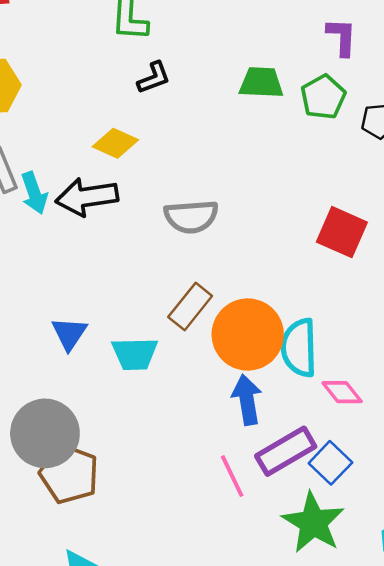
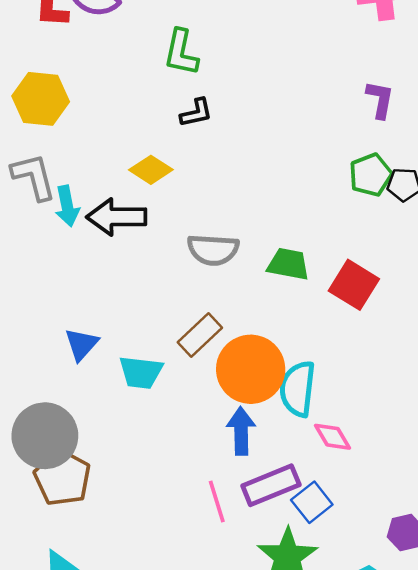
green trapezoid: (261, 83) -> (288, 264), moved
green pentagon: (323, 97) -> (371, 175), moved

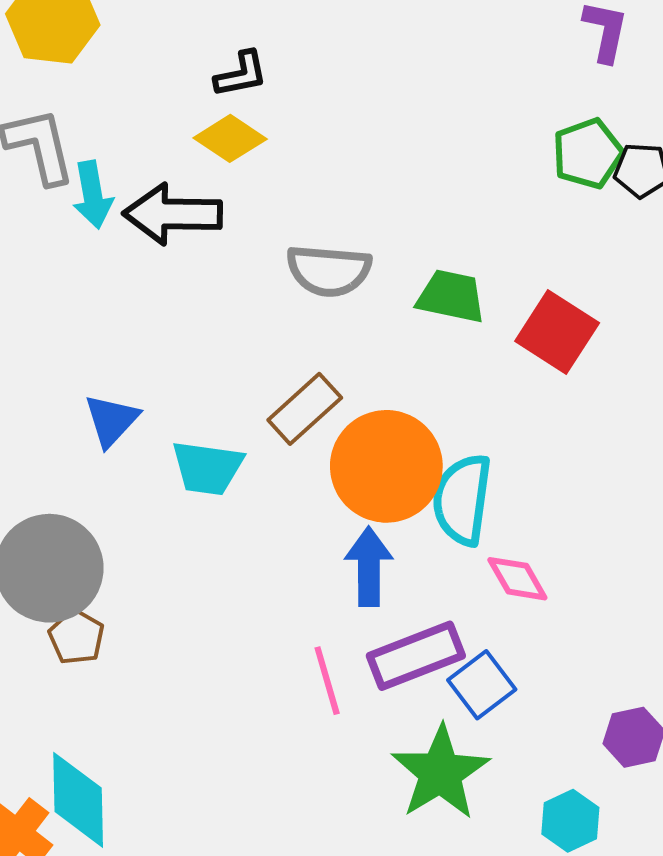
black L-shape: (196, 113) -> (241, 74), moved
brown pentagon: (62, 478) -> (76, 637), size x0.6

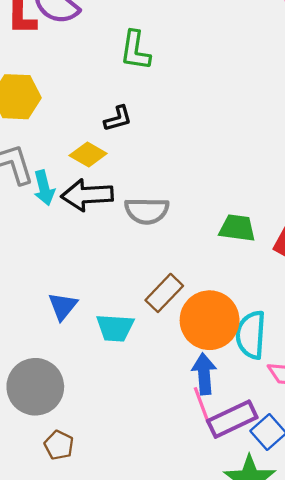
yellow diamond: (230, 138) -> (88, 154), moved
gray semicircle: (329, 271) -> (147, 211), moved
brown pentagon: (76, 637) -> (59, 445), moved
pink line: (327, 681) -> (202, 405), moved

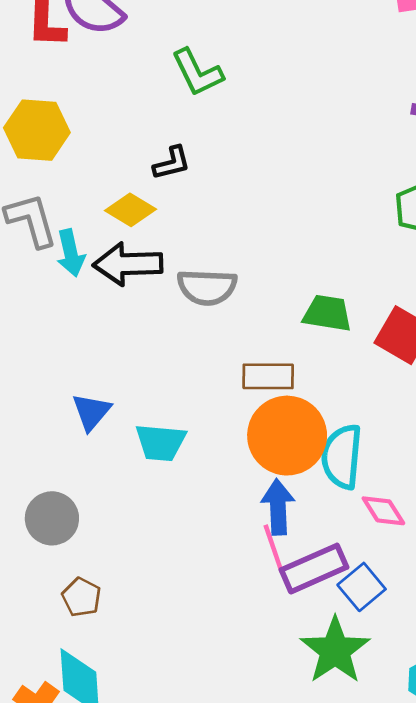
green L-shape: (135, 50) -> (197, 73), turned -36
brown rectangle: (164, 293) -> (268, 376), moved, turned 45
gray circle: (35, 387) -> (52, 518), size x0.7

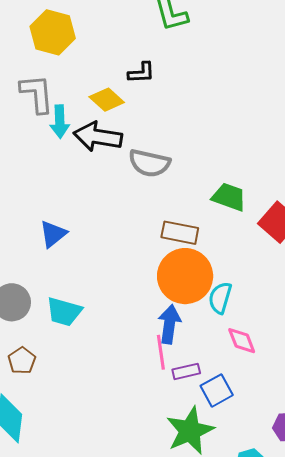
cyan trapezoid: (161, 442) -> (64, 312), moved
cyan semicircle: (342, 457) -> (220, 298), size x0.7
purple rectangle: (314, 569) -> (186, 371), size x0.6

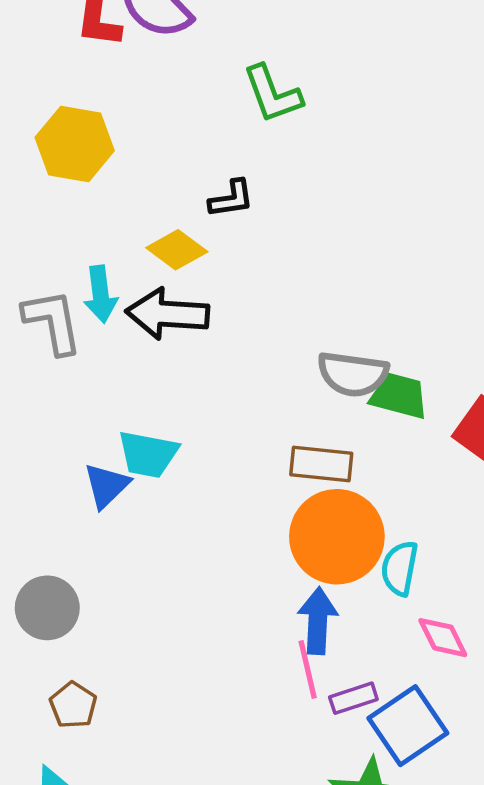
gray L-shape: (37, 94) -> (53, 322), moved
gray semicircle: (149, 163) -> (353, 374), moved
cyan trapezoid: (64, 312) -> (148, 454), moved
blue square: (217, 390) -> (408, 726), size x1.4

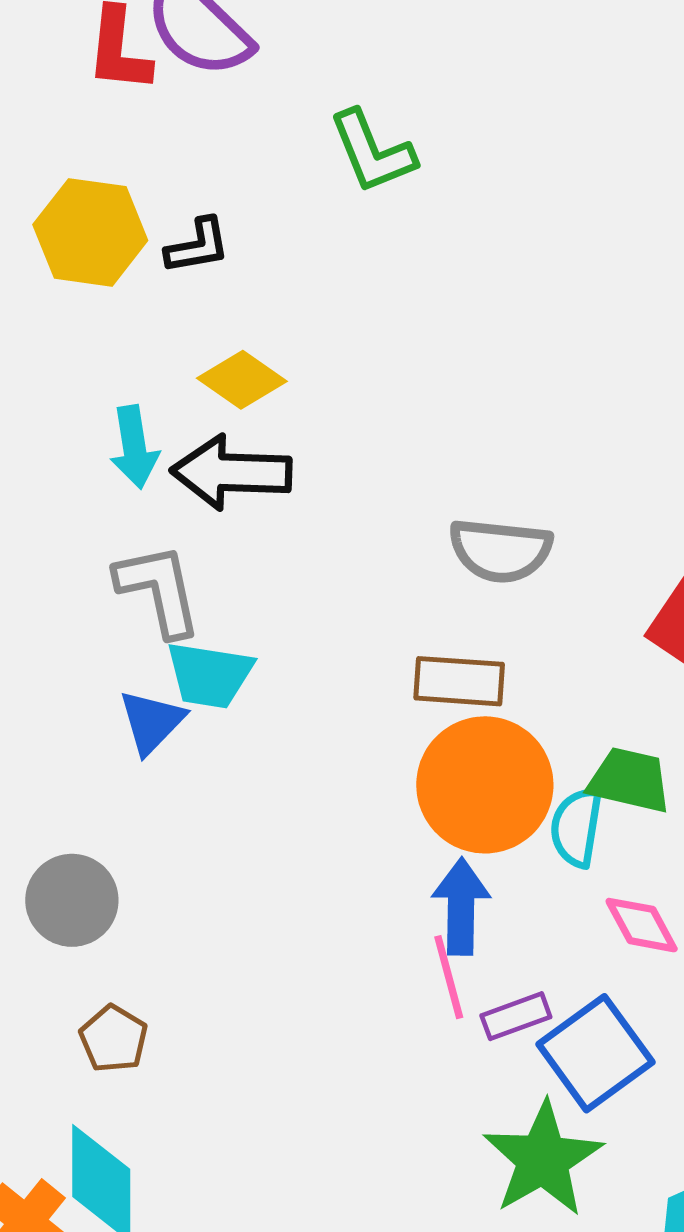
black L-shape: (231, 199) -> (198, 246), moved
gray L-shape: (53, 322) -> (159, 590), moved
green trapezoid: (399, 396) -> (629, 780), moved

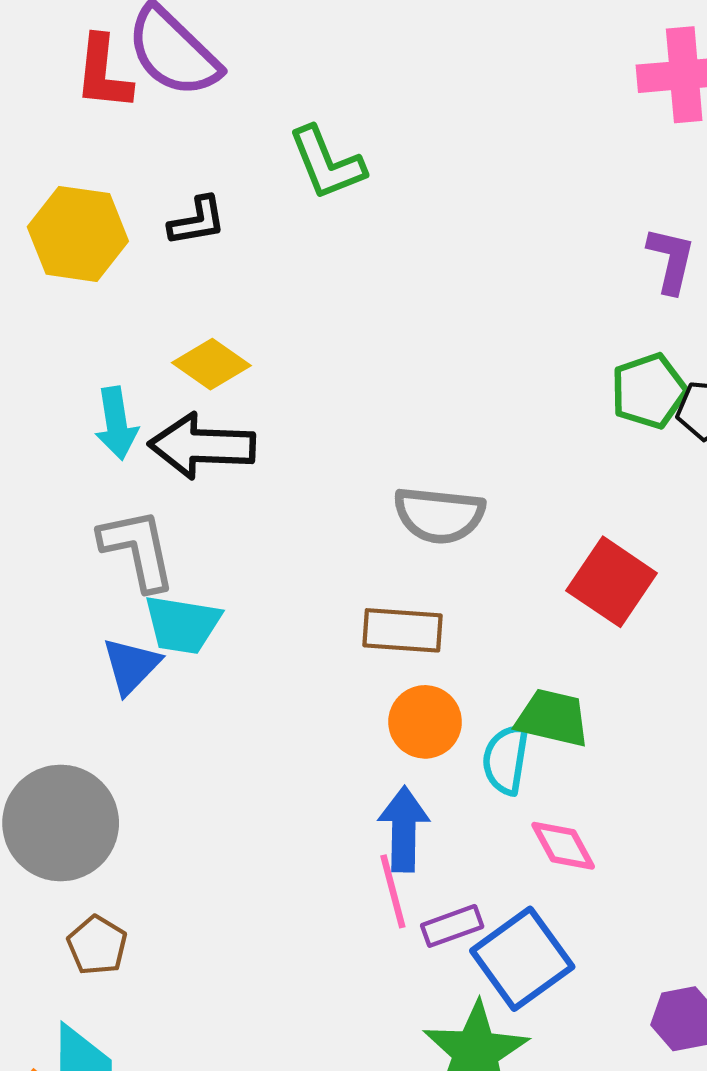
black L-shape: (198, 246) -> (197, 221), moved
orange circle: (485, 785) -> (425, 722), size x0.6
gray circle: (72, 900) -> (61, 823), size x1.4

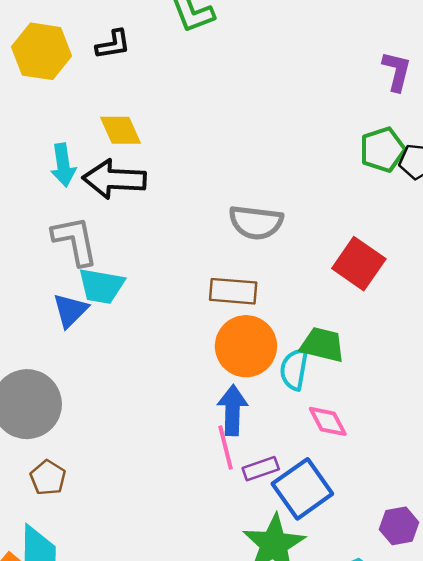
yellow diamond: (211, 364) -> (121, 130), turned 30
orange circle: (425, 722) -> (246, 346), size x1.4

